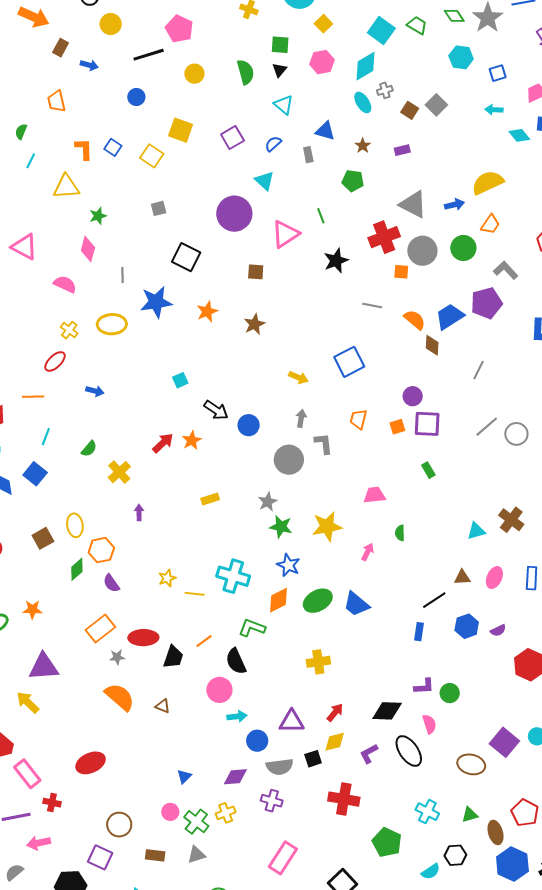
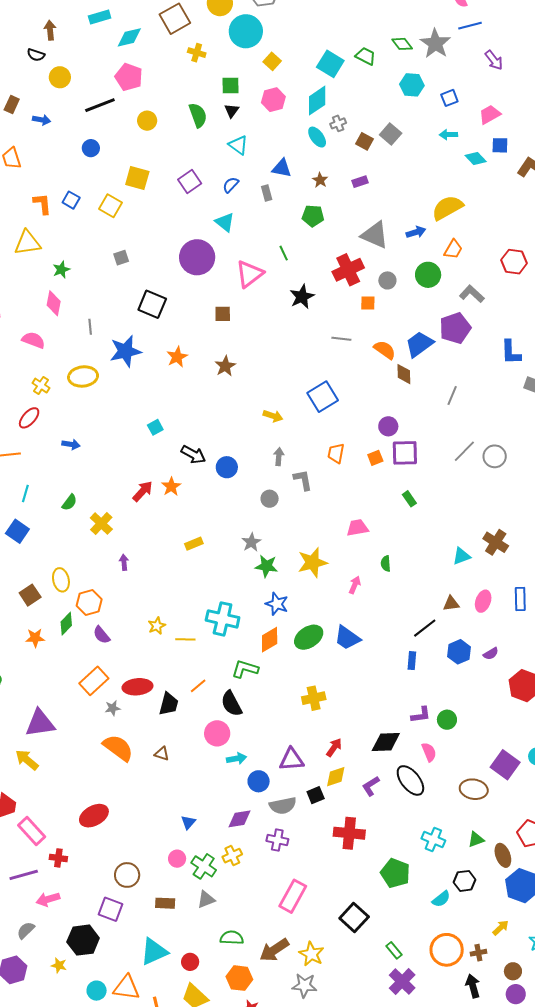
gray circle: (422, 251) -> (387, 280), size x0.6
gray circle: (289, 460) -> (270, 499), size x0.6
orange star: (32, 610) -> (35, 638), moved

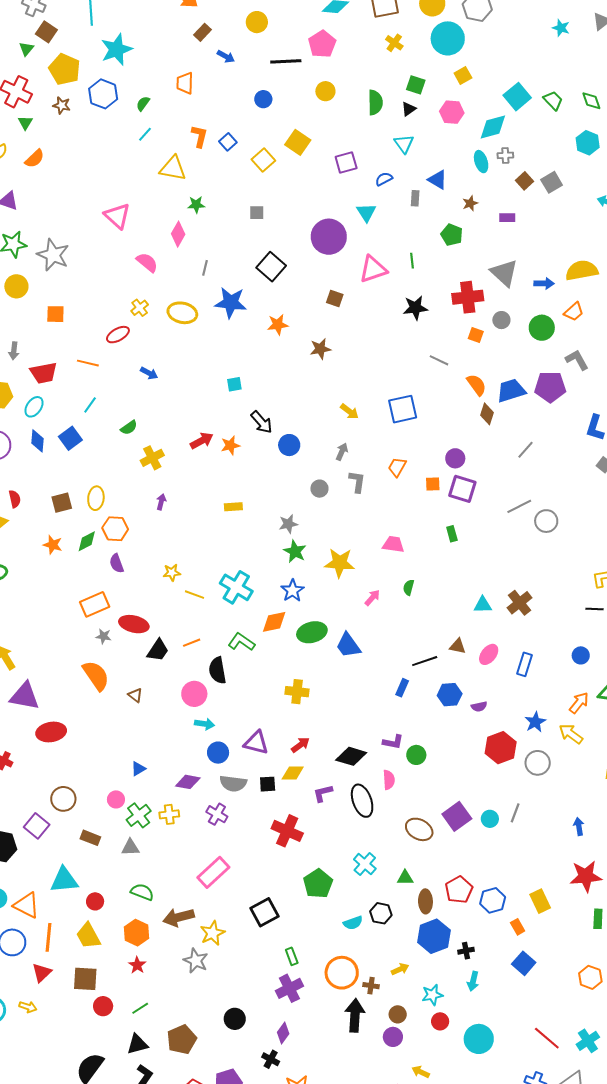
purple triangle: (40, 723) -> (25, 696), moved
black arrow: (473, 986) -> (355, 1015), size x1.4

